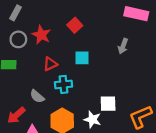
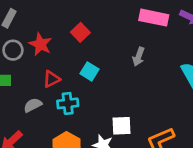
cyan square: (82, 58) -> (90, 71), turned 32
gray semicircle: (37, 96) -> (33, 105), moved, turned 112

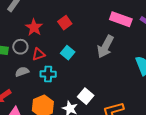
gray circle: (13, 50) -> (20, 47), moved
gray arrow: (139, 57) -> (105, 47), size x1.6
white square: (121, 126) -> (86, 96), turned 35

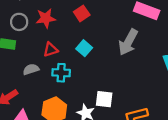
red star: (34, 27) -> (46, 18), turned 30
gray circle: (20, 47) -> (19, 22), moved
white square: (86, 96) -> (104, 99), turned -35

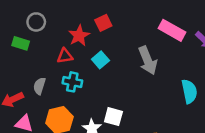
red star: (46, 18) -> (79, 36), moved, turned -30
gray arrow: (128, 42) -> (148, 60), turned -60
gray semicircle: (31, 69) -> (39, 86), moved, turned -63

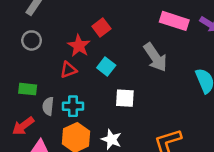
green rectangle: (21, 43) -> (28, 89), moved
cyan cross: (72, 82) -> (73, 106), moved
white square: (113, 117) -> (125, 98), moved

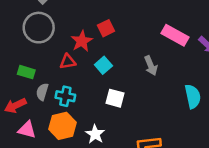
gray circle: (32, 40) -> (39, 28), size x1.6
gray arrow: (155, 57) -> (151, 66), size x0.7

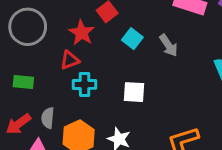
cyan square: (103, 65) -> (132, 39), moved
gray semicircle: (42, 92) -> (48, 118), moved
cyan cross: (65, 96) -> (85, 84), moved

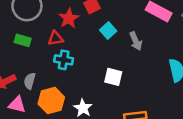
green rectangle: (23, 82) -> (23, 40), moved
white square: (134, 92) -> (113, 77), moved

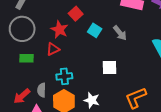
cyan cross: (64, 60) -> (64, 76), moved

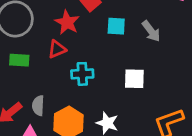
cyan square: (95, 30) -> (116, 26), turned -32
cyan cross: (64, 76) -> (82, 74), moved

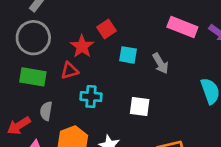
green rectangle: (19, 60) -> (33, 77), size x1.4
gray semicircle: (38, 106) -> (46, 111), moved

